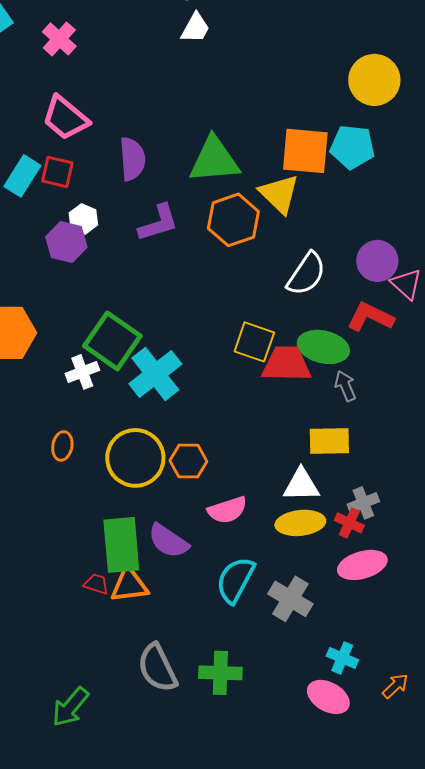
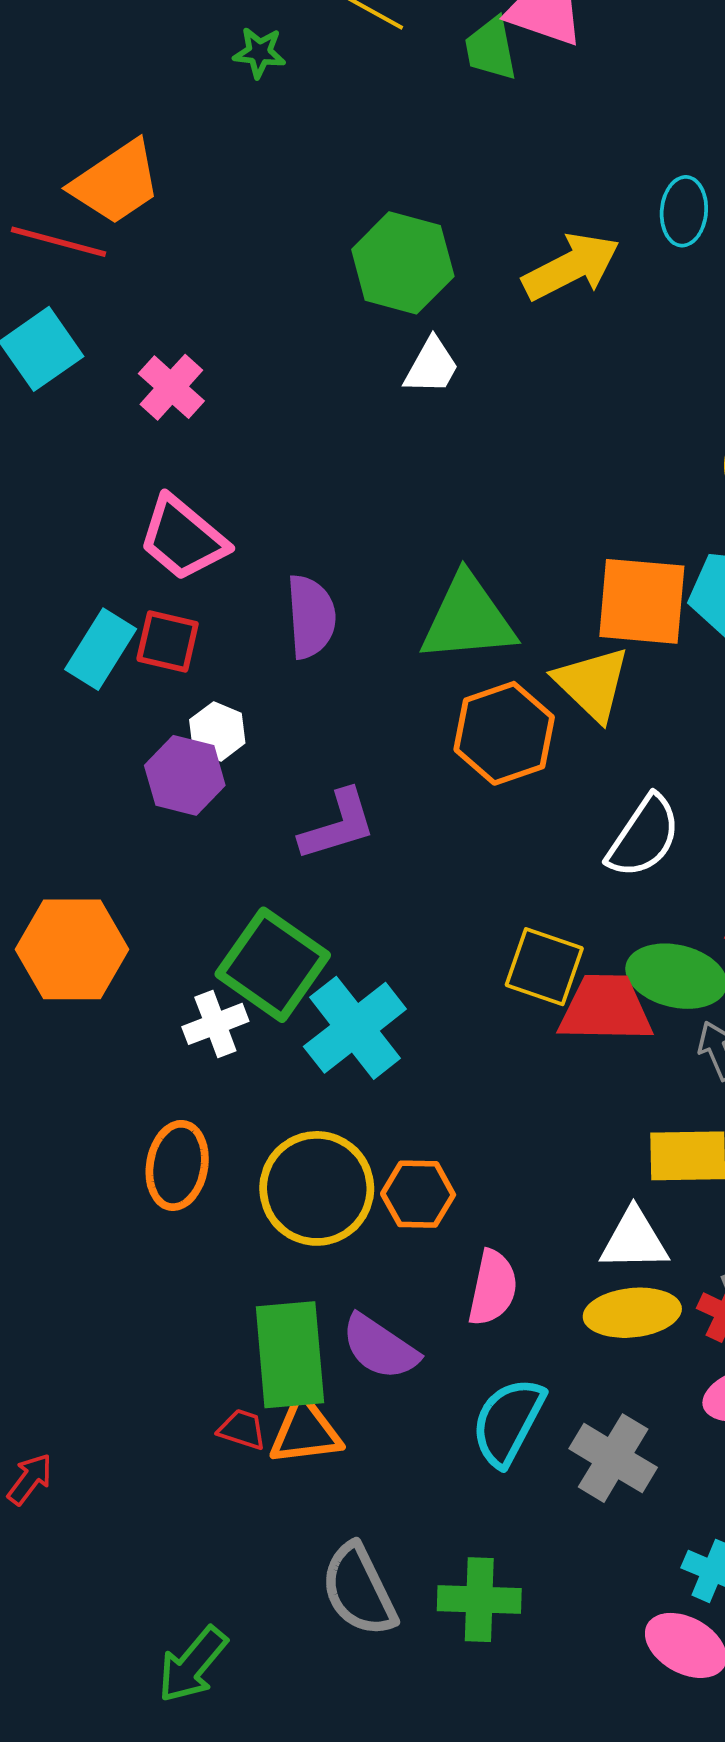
purple L-shape: (158, 223) -> (338, 825), moved
orange ellipse: (62, 446) -> (177, 1165), size x1.5
pink semicircle: (227, 510) -> (493, 1288), turned -60

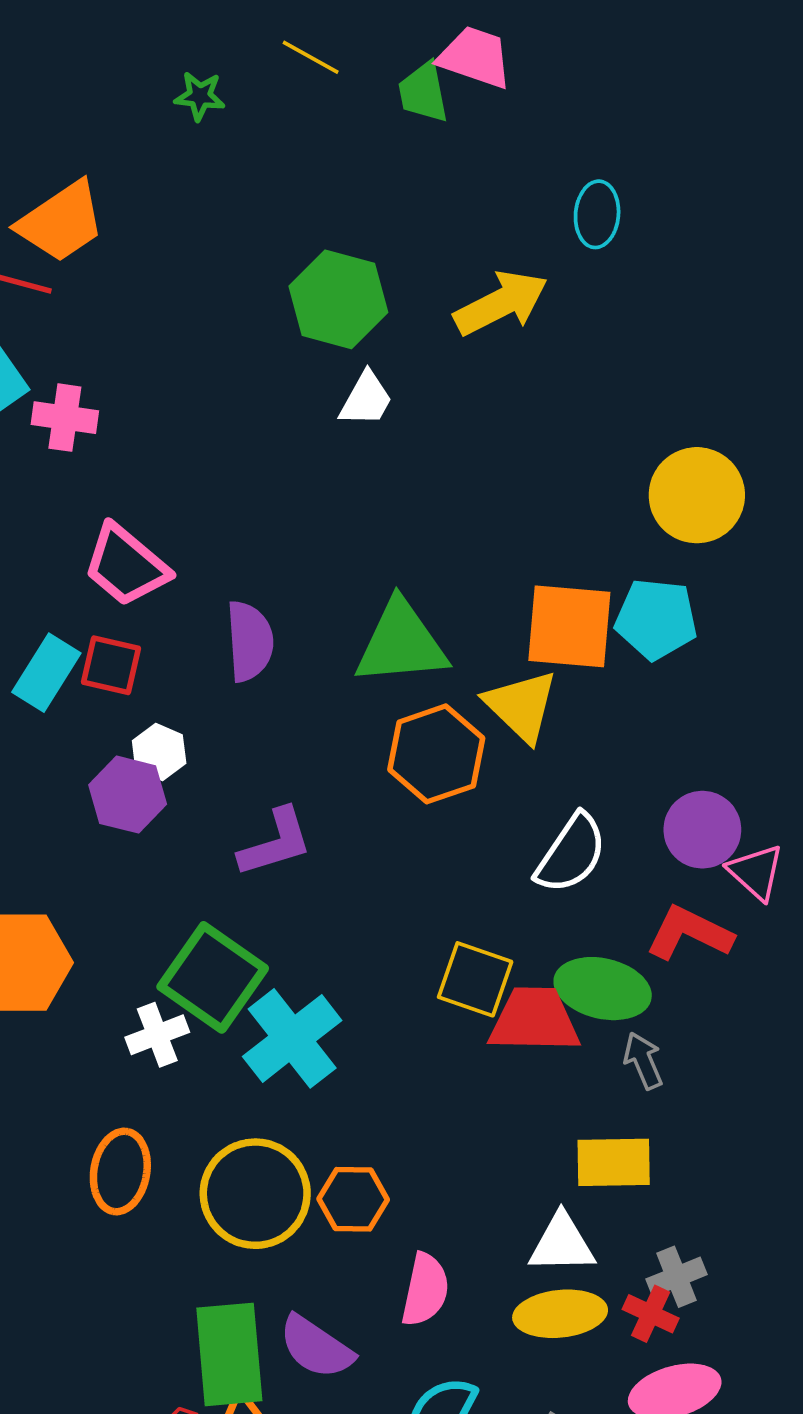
cyan ellipse: (684, 211) -> (597, 214), moved
pink cross: (171, 387) -> (65, 418), moved, turned -34

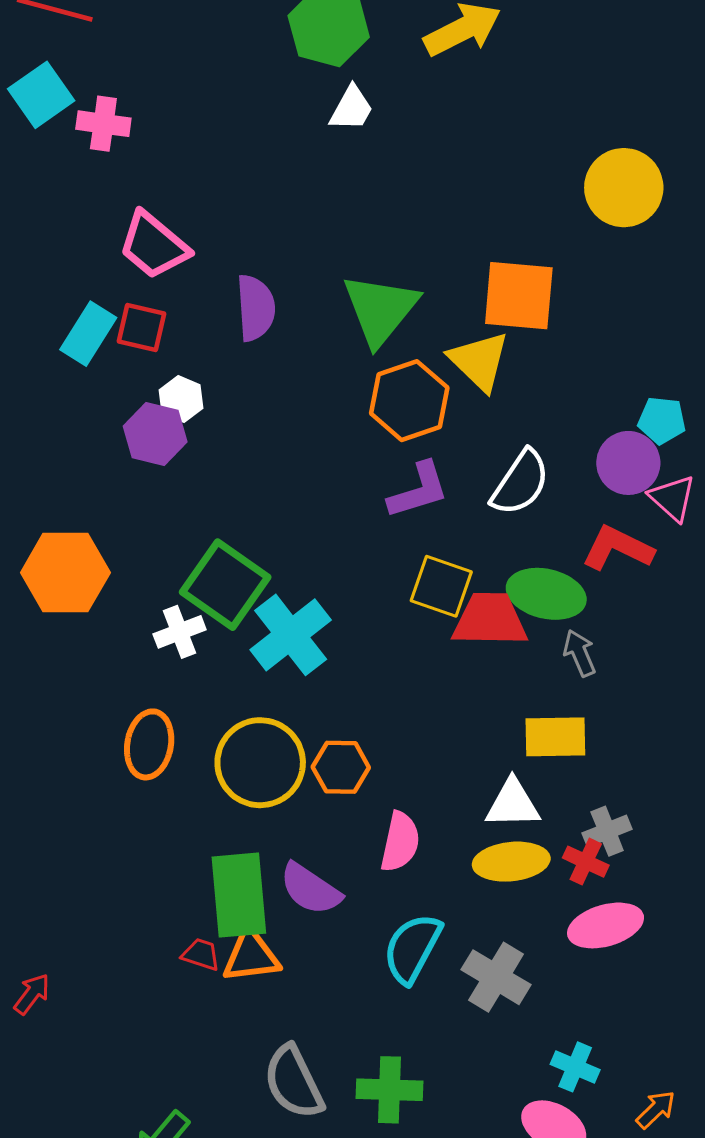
cyan pentagon: (656, 619) -> (662, 420), moved, size x0.7
green triangle: (401, 643) -> (380, 309), turned -46
purple L-shape: (276, 843) -> (418, 490), moved

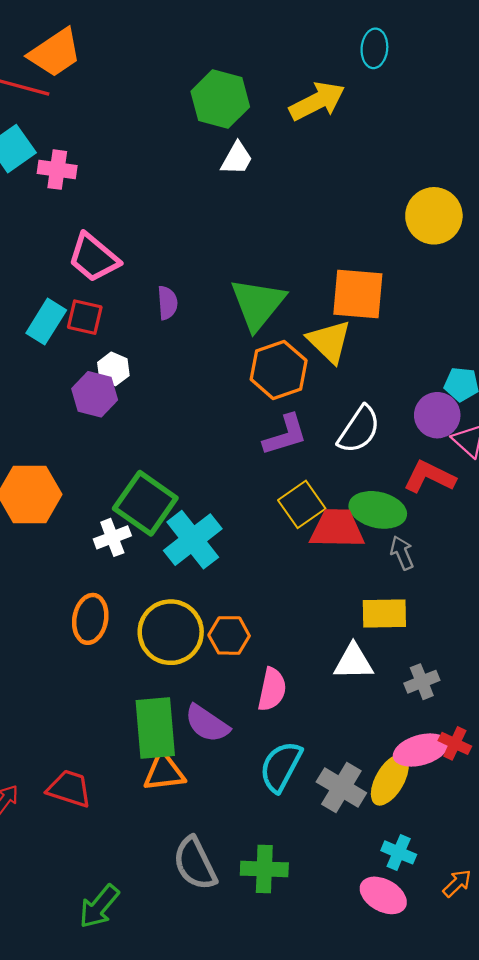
purple semicircle: (256, 308) -> (167, 303), size x0.7
yellow square: (441, 586) -> (302, 504), turned 36
yellow ellipse: (511, 862) -> (390, 780), moved, turned -54
red cross: (586, 862) -> (455, 743), moved
red trapezoid: (201, 954) -> (69, 789), moved, size x1.6

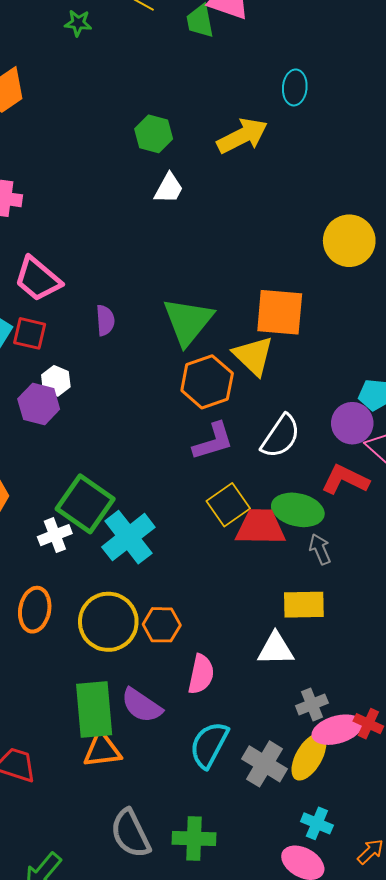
green hexagon: (220, 99) -> (154, 134), size x0.7
gray cross: (422, 682) -> (312, 704), moved

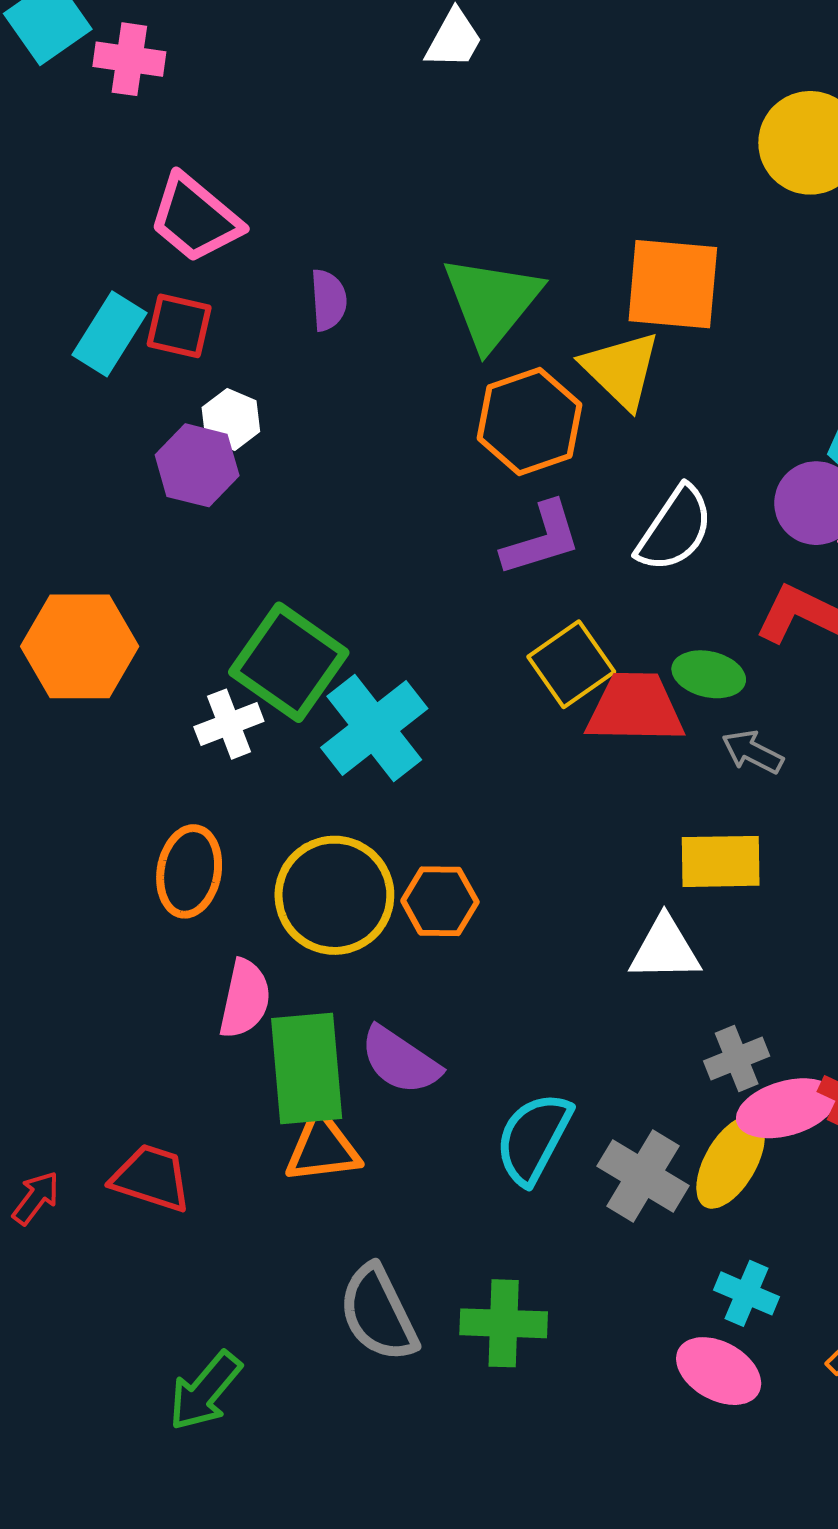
green ellipse: (298, 510) -> (709, 674), size x0.7
gray arrow: (320, 549) -> (752, 752), turned -40
pink semicircle: (201, 674) -> (245, 999), moved

